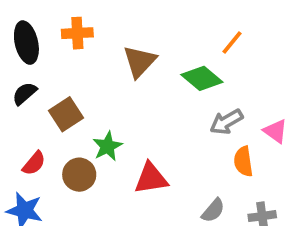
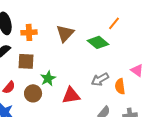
orange cross: (77, 33) -> (29, 32), moved
brown square: (66, 114) -> (26, 61), turned 36
gray arrow: (226, 122) -> (100, 79), moved

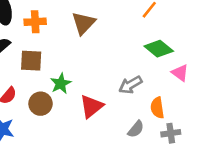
green diamond: (98, 42) -> (159, 49), moved
orange semicircle: (120, 86) -> (157, 108), moved
red triangle: (71, 95) -> (92, 106), turned -30

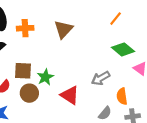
brown square: (31, 61) -> (23, 71), moved
red triangle: (92, 106) -> (70, 95), turned -48

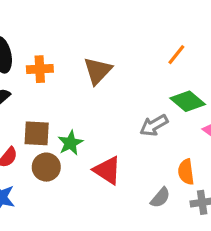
gray arrow: (101, 78) -> (154, 125), moved

